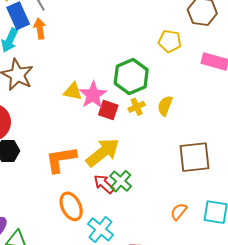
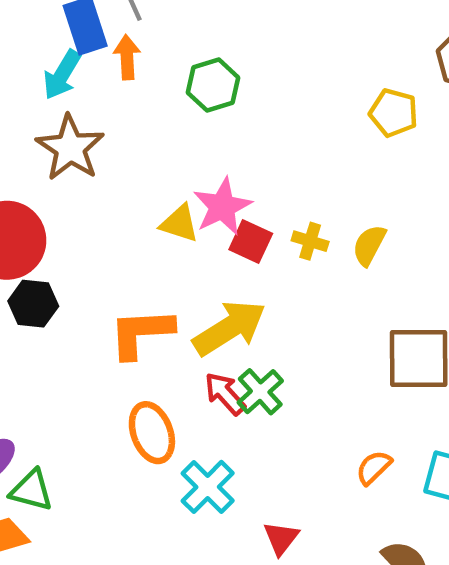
green hexagon: (131, 77) -> (213, 85), moved, size x0.7
yellow triangle: (73, 91) -> (179, 223), moved
yellow cross: (137, 107) -> (310, 241), turned 35

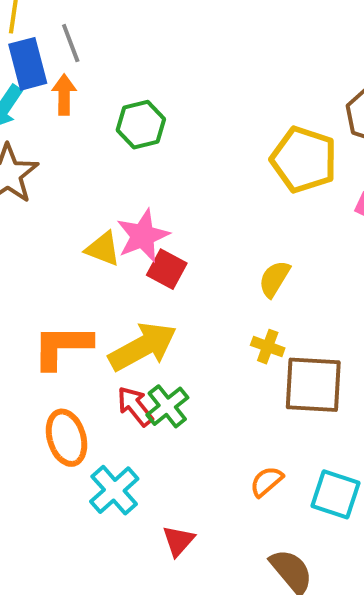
yellow pentagon: (394, 113) -> (304, 160), size x1.5
yellow cross: (310, 241) -> (268, 347), moved

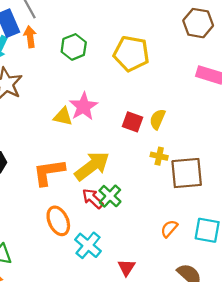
yellow pentagon: (304, 160) -> (131, 54), moved
red square: (167, 269) -> (133, 122), moved

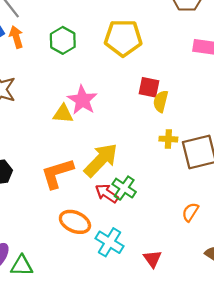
red square: (133, 122) -> (149, 87), moved
orange ellipse: (58, 221) -> (75, 222), turned -32

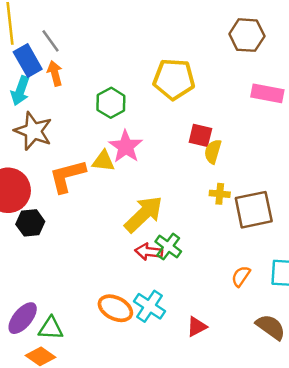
green hexagon: (63, 40) -> (111, 103), moved
orange L-shape: (57, 173) -> (67, 176), moved
red arrow: (107, 193) -> (149, 252), turned -30
orange ellipse: (75, 222) -> (115, 308), moved
red triangle: (153, 259) -> (197, 327), turned 36

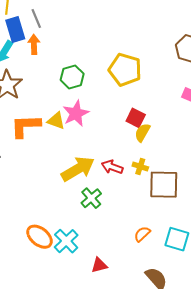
red arrow: (149, 252) -> (112, 167), moved

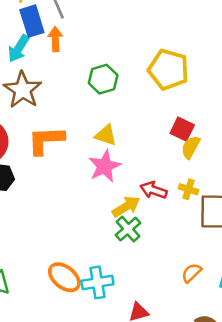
pink star: (76, 113) -> (105, 166), moved
yellow triangle: (56, 121) -> (106, 135), moved
yellow arrow: (78, 169) -> (126, 207), moved, size x0.7
cyan cross: (66, 241) -> (97, 282), turned 35

